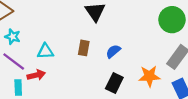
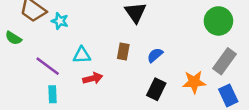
cyan star: (13, 37) -> (60, 21), moved
red arrow: (36, 75) -> (93, 78), moved

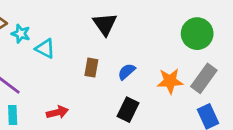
cyan triangle: (82, 55) -> (45, 49), moved, turned 30
red arrow: (93, 78) -> (57, 112), moved
orange star: (194, 82) -> (170, 81), moved

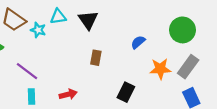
black triangle: (105, 24) -> (88, 20), moved
cyan triangle: (45, 49) -> (58, 17), moved, turned -35
blue semicircle: (127, 72) -> (138, 42), moved

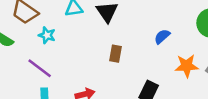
cyan star: (38, 30) -> (47, 35), moved

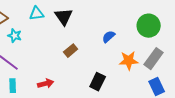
brown rectangle: (116, 54) -> (71, 51), turned 40

